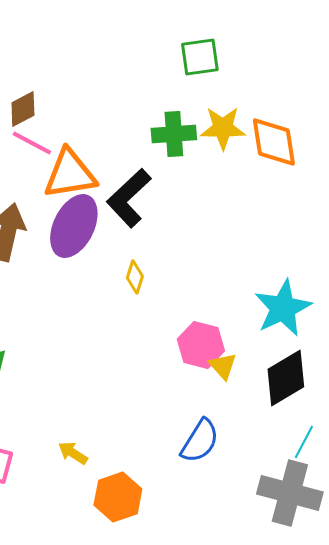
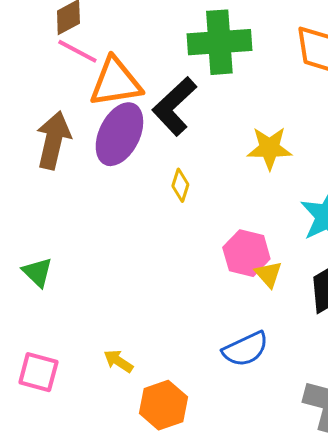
yellow star: (223, 128) -> (269, 148), moved
green cross: (174, 134) -> (219, 42), size x1.4
blue semicircle: (200, 441) -> (245, 349), turned 33

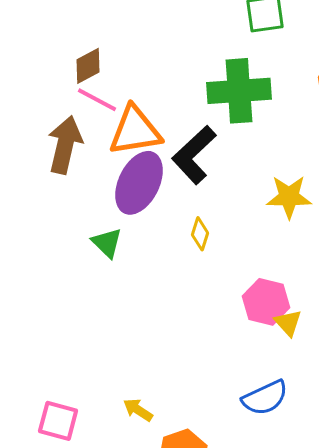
brown arrow: (53, 140) -> (65, 145), moved
green triangle: (37, 272) -> (107, 243), moved

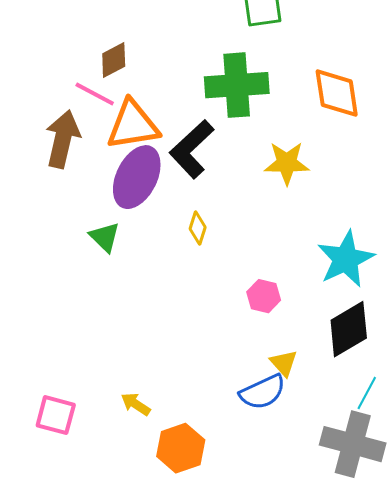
brown diamond: (88, 66) -> (114, 60), moved
yellow star: (289, 197) -> (287, 163), moved
pink hexagon: (266, 302) -> (264, 296), size x0.7
yellow triangle: (288, 323) -> (284, 363), moved

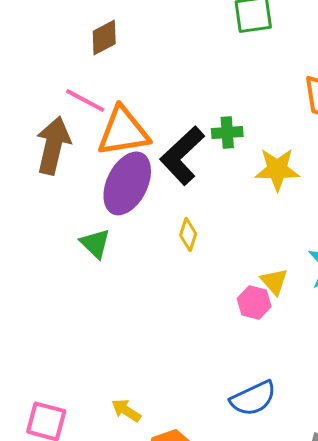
brown diamond: (114, 60) -> (104, 37), moved
green cross: (237, 85) -> (227, 132), moved, size x0.5
yellow triangle: (284, 363) -> (274, 281), moved

